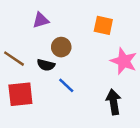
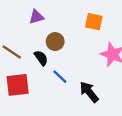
black semicircle: (46, 65) -> (41, 58), turned -140
black arrow: (114, 102) -> (89, 92), moved, turned -30

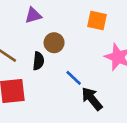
black semicircle: (41, 58) -> (38, 61), turned 42
blue line: (60, 77) -> (74, 78), moved

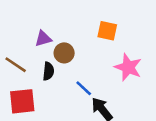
purple triangle: (33, 15) -> (43, 39), moved

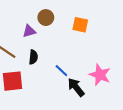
brown circle: (64, 53) -> (46, 18), moved
pink star: (128, 67) -> (100, 75), moved

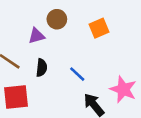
orange square: (80, 25) -> (99, 28), turned -35
blue line: (61, 71) -> (77, 74), moved

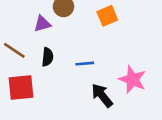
blue line: (77, 74) -> (85, 64), turned -48

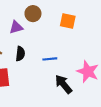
orange square: (107, 16) -> (68, 21), turned 35

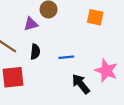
orange square: (68, 21) -> (95, 17), moved

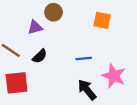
black semicircle: (35, 52) -> (40, 56), turned 40
blue line: (66, 57) -> (84, 59), moved

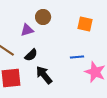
blue line: (84, 59) -> (77, 57), moved
black arrow: (87, 90) -> (44, 75), moved

